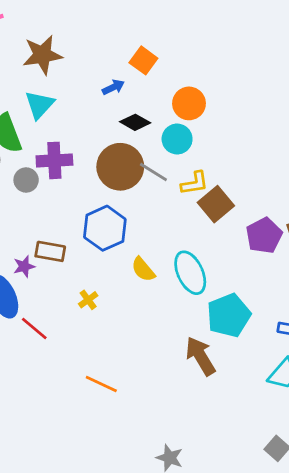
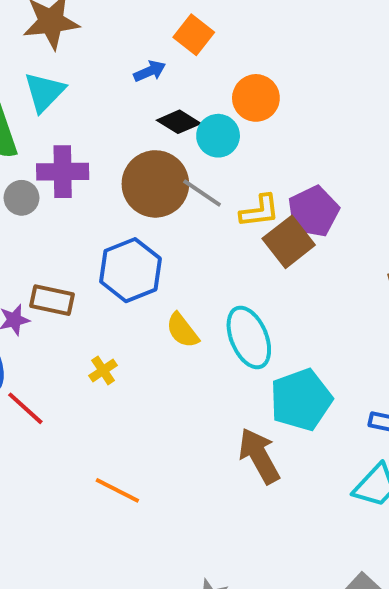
cyan circle: (177, 139) -> (218, 136), moved
purple pentagon: (264, 236) -> (313, 211), moved

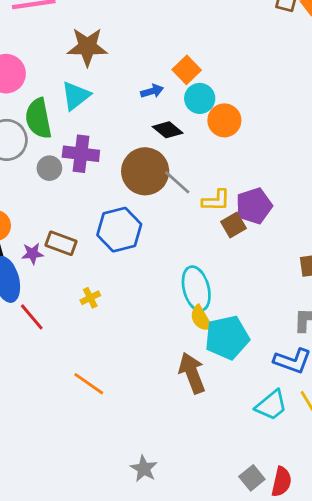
cyan circle: (218, 136) -> (200, 98), moved
brown square: (289, 242) -> (234, 225), size x0.7
yellow semicircle: (182, 330) -> (201, 318), moved

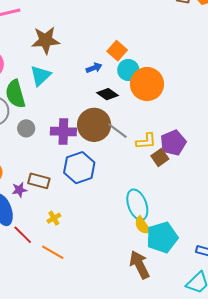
orange circle: (224, 120) -> (147, 84), size x1.4
purple cross: (81, 154) -> (63, 131), moved
yellow cross: (90, 298) -> (54, 218), moved
orange line: (89, 384) -> (53, 252), moved

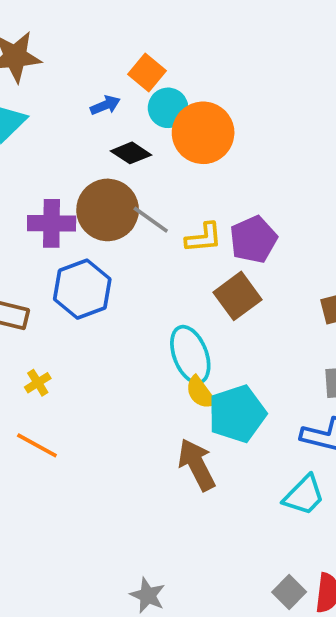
brown square: (160, 157) -> (237, 296), moved, size x1.4

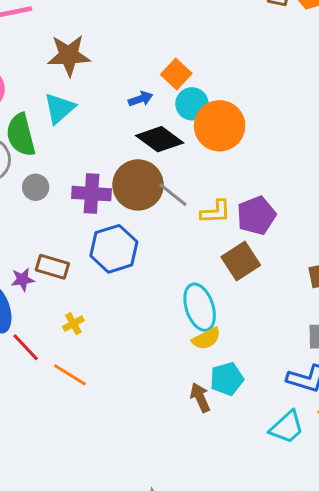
black diamond: (131, 153) -> (160, 139), size x1.4
yellow semicircle: (200, 393) -> (206, 339), turned -84
cyan pentagon: (237, 414) -> (227, 379), moved, size x0.7
brown arrow: (197, 465) -> (200, 398), size x0.7

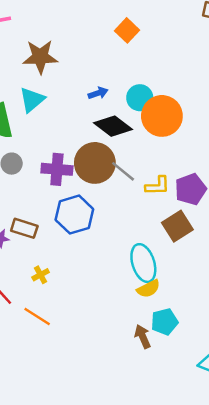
orange square: (176, 74) -> (127, 30), moved

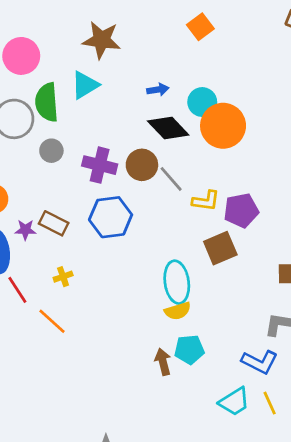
brown circle: (95, 163) -> (142, 165), size x0.7

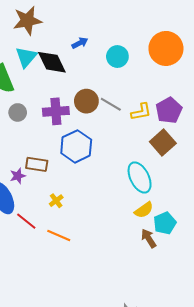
cyan circle: (202, 102) -> (117, 57), moved
orange circle: (223, 126) -> (166, 48), moved
black diamond: (168, 128) -> (52, 62), moved, turned 36
yellow semicircle: (178, 311) -> (144, 210), moved

